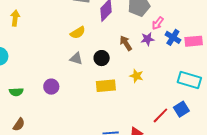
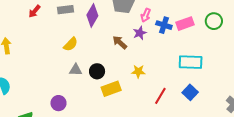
black circle: (102, 58) -> (97, 71), moved
red line: (160, 115) -> (160, 96), moved

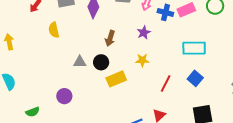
purple star: (140, 33) -> (144, 33), moved
brown arrow: (120, 42) -> (110, 38), moved, turned -112
yellow semicircle: (71, 44) -> (54, 30), moved, turned 126

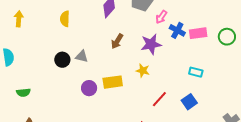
purple star: (144, 33) -> (151, 44), size x1.5
cyan rectangle: (194, 48) -> (196, 72), size x0.6
black circle: (101, 62) -> (62, 60), moved
purple circle: (64, 96) -> (89, 88), moved

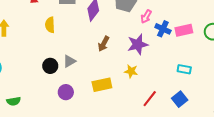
gray triangle: (82, 56) -> (69, 61), turned -40
purple circle: (89, 88) -> (66, 92), moved

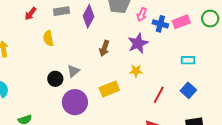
purple circle: (66, 92) -> (75, 102), size x1.6

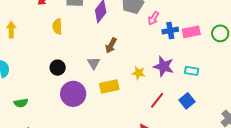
blue cross: (160, 24) -> (170, 31), turned -35
purple star: (138, 43) -> (164, 66), moved, turned 30
gray triangle: (73, 71) -> (94, 63), moved, turned -32

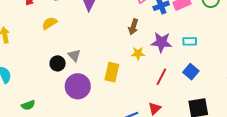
yellow semicircle: (57, 27) -> (49, 23), turned 70
brown arrow: (111, 45) -> (133, 27), moved
gray triangle: (94, 63) -> (74, 55), moved
yellow rectangle: (109, 86) -> (112, 72), turned -54

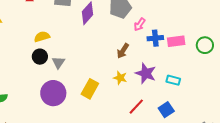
yellow semicircle: (49, 23) -> (42, 37), moved
black circle: (58, 63) -> (40, 57), moved

